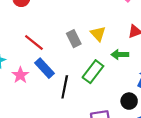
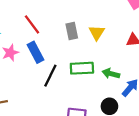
green arrow: (120, 54) -> (111, 74), moved
green rectangle: (93, 72) -> (82, 68), turned 35

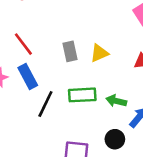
yellow triangle: (97, 33) -> (99, 53), turned 35

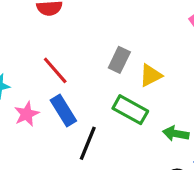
gray rectangle: (70, 51) -> (119, 60), moved, turned 42
green rectangle: (82, 95) -> (130, 110), moved, turned 36

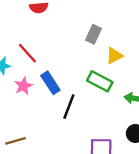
gray rectangle: (119, 60) -> (93, 34), moved
red line: (55, 70) -> (27, 53), moved

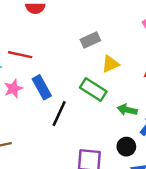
gray rectangle: (93, 34) -> (90, 40), turned 36
red line: (27, 53) -> (20, 55), turned -40

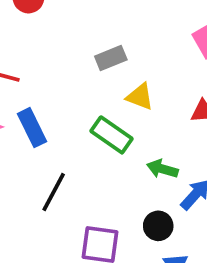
yellow triangle: (110, 64) -> (140, 97), turned 42
black line: (59, 114) -> (54, 192), moved

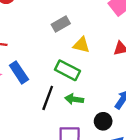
green arrow: (162, 169) -> (74, 99), moved
black line: (54, 192) -> (48, 98), moved

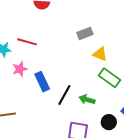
green rectangle: (67, 70) -> (110, 78), moved
blue rectangle: (19, 72) -> (42, 82), moved

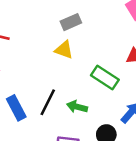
yellow triangle: (100, 54) -> (64, 50), moved
blue rectangle: (42, 82) -> (16, 108), moved

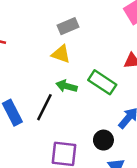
green arrow: (77, 107) -> (66, 86), moved

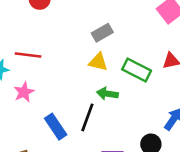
green rectangle: (102, 82) -> (137, 70), moved

